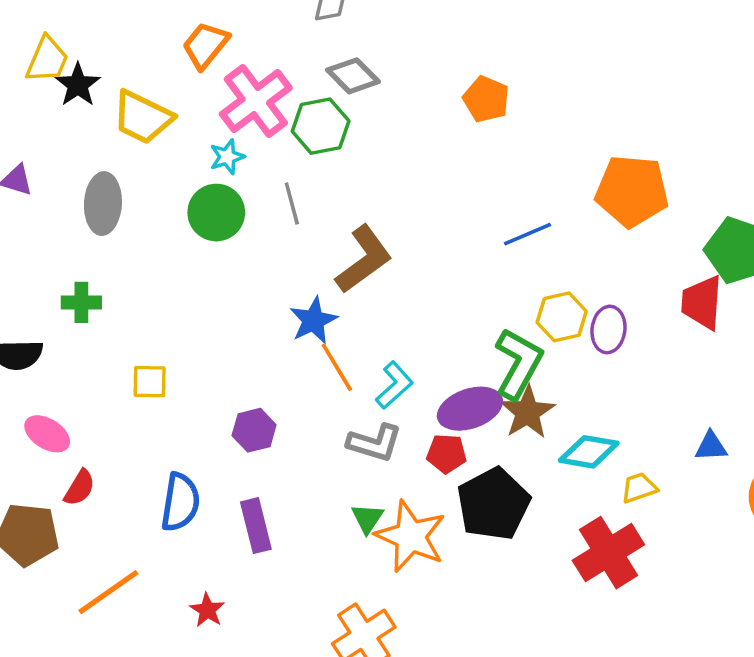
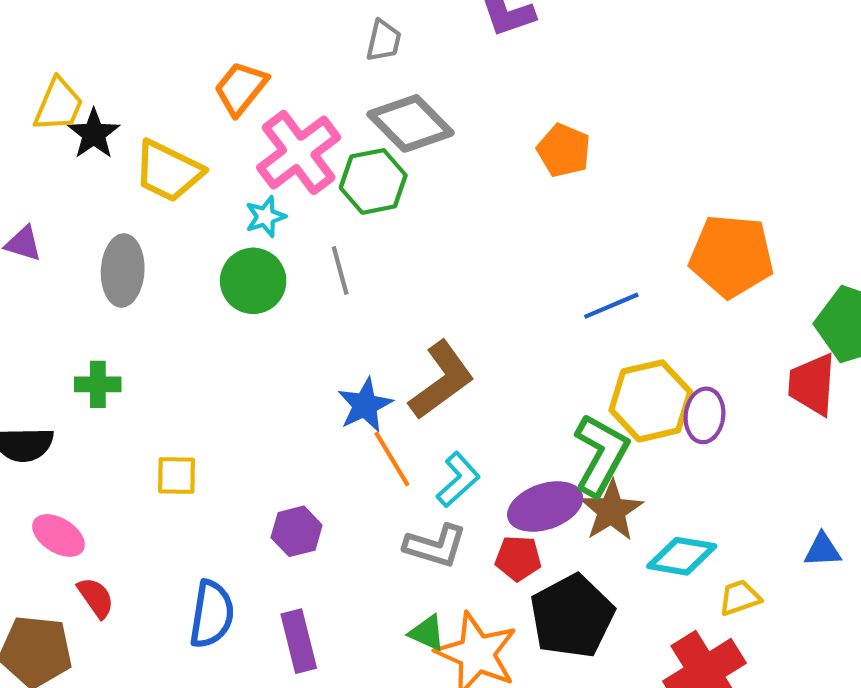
gray diamond: (353, 76) -> (410, 123), size x1.4
brown L-shape: (364, 259) -> (442, 380), moved
yellow hexagon: (562, 317) -> (651, 401), size x1.4
red semicircle: (80, 488) -> (96, 598), turned -66
green triangle: (367, 518) -> (427, 633), turned -40

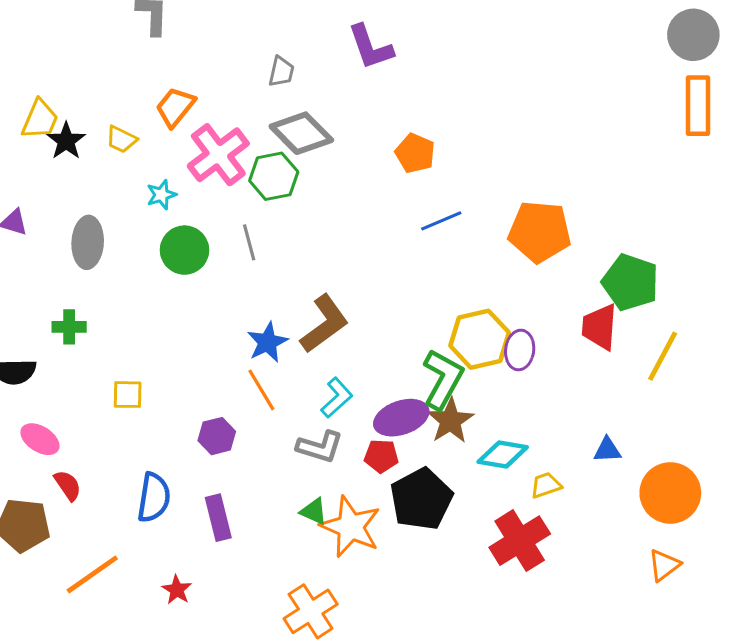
yellow trapezoid: (168, 171) -> (121, 139), moved, size x0.6
cyan star: (266, 217) -> (161, 195), moved
blue line: (611, 306) -> (441, 221), moved
orange line: (392, 459) -> (261, 390), moved

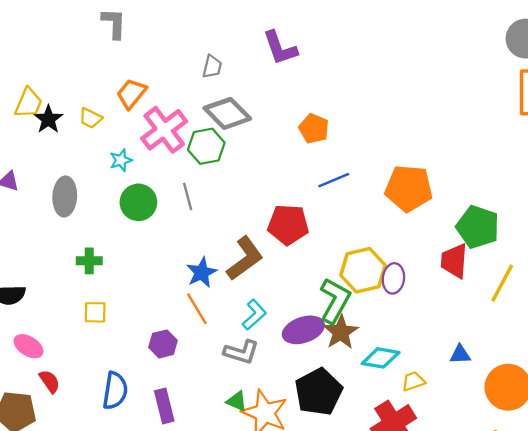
green cross: (69, 327) -> (89, 261), moved
red pentagon: (381, 456) -> (288, 225), moved, size x1.6

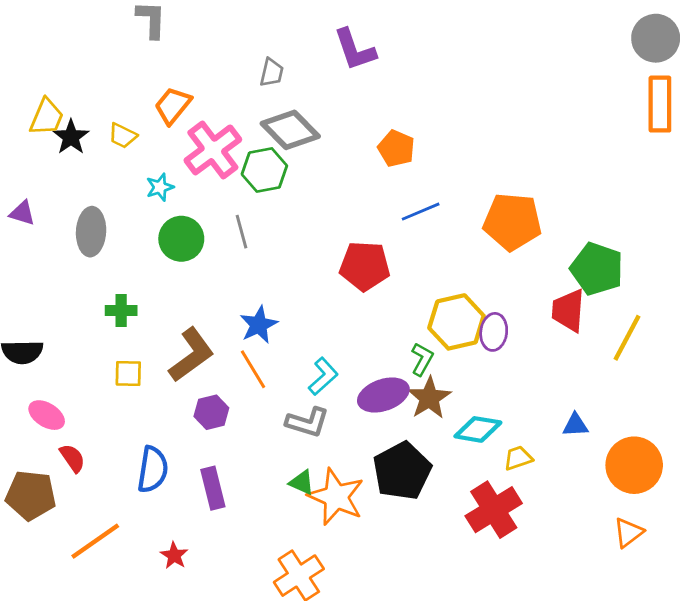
brown L-shape: (245, 258) -> (191, 355), moved
green L-shape: (335, 301) -> (422, 359), size x0.6

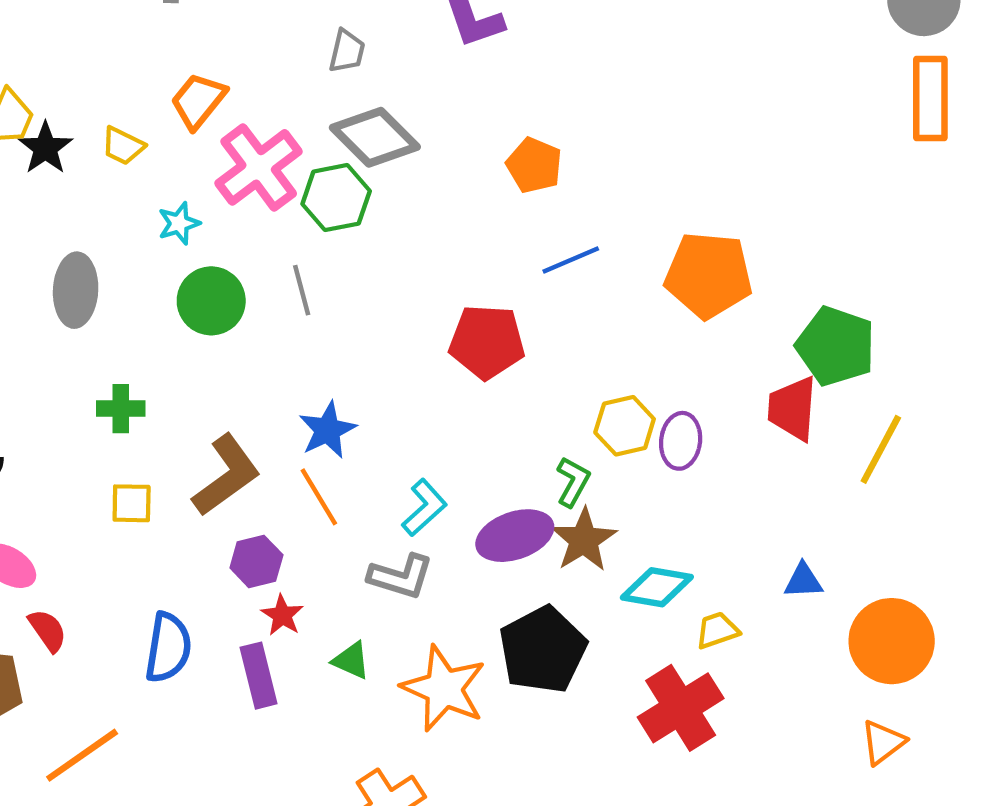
yellow hexagon: (456, 322) -> (625, 426), size x0.7
green triangle: (302, 482) -> (351, 660), moved
red star: (174, 555) -> (282, 615), moved

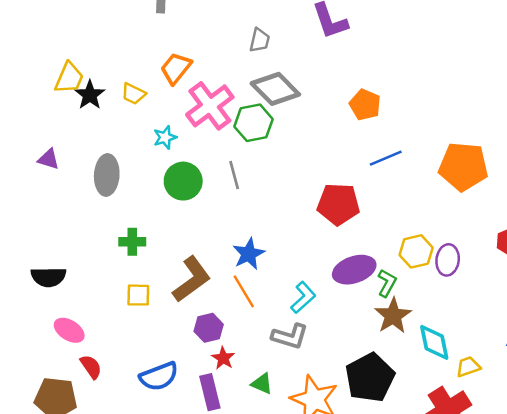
purple ellipse: (515, 536) -> (354, 270), moved
cyan diamond: (657, 587) -> (434, 342), turned 69
blue semicircle: (168, 648) -> (159, 376), turned 60

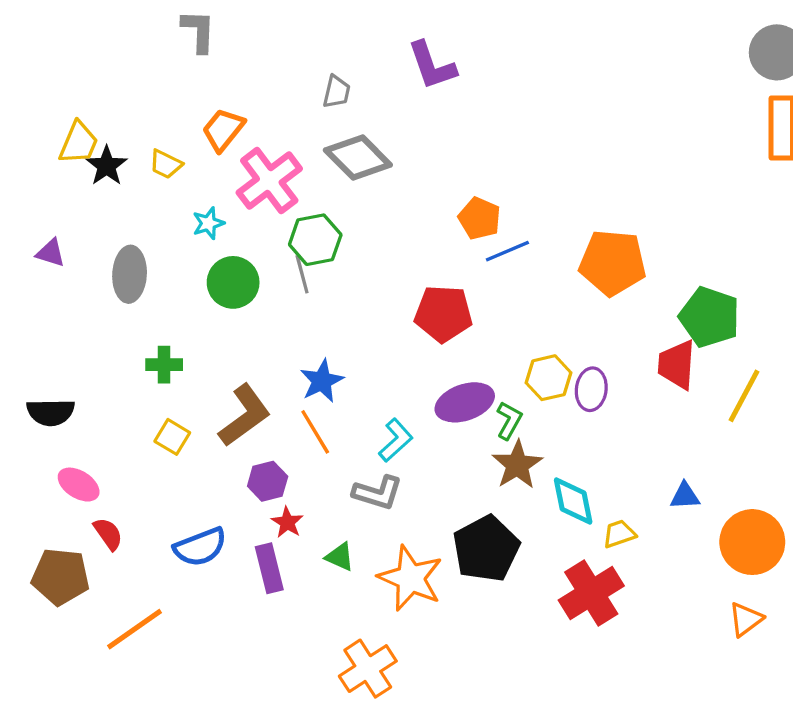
orange pentagon: (365, 105) -> (480, 218), moved
green hexagon: (254, 123) -> (315, 240), moved
yellow square: (138, 295) -> (172, 437), turned 30

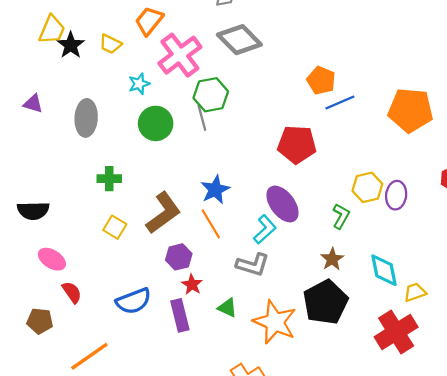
purple ellipse: (465, 402) -> (282, 204), moved, turned 72
brown star: (517, 465) -> (332, 259), moved, size x0.7
brown pentagon: (61, 577) -> (40, 321), size x0.7

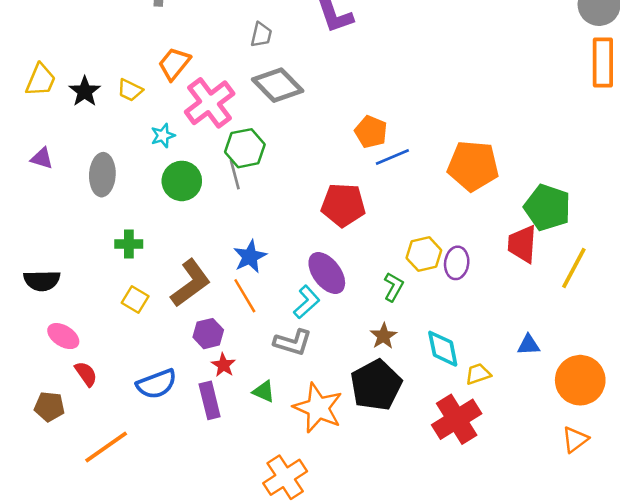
yellow trapezoid: (52, 30) -> (41, 80), moved

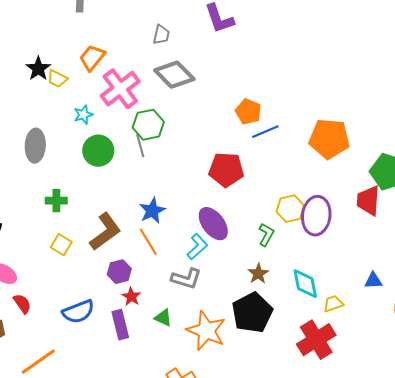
black star: (85, 91) -> (38, 69), moved
purple ellipse: (457, 263) -> (316, 216), size x1.5

